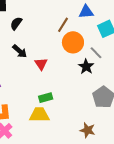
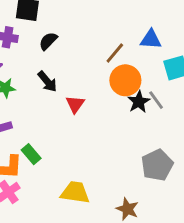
black star: (86, 67) -> (139, 102), moved
green rectangle: (46, 98) -> (31, 154), moved, turned 56
yellow trapezoid: (39, 115) -> (75, 192), moved

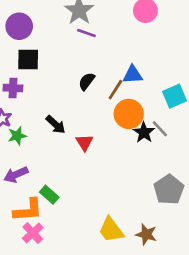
blue triangle: (151, 39) -> (133, 75), moved
black semicircle: (48, 41) -> (87, 81), moved
yellow trapezoid: (75, 192) -> (111, 230), moved, turned -128

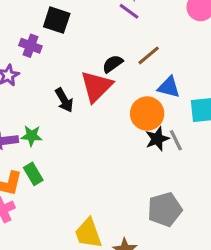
blue triangle: (133, 75) -> (169, 87), moved
brown line: (115, 90) -> (149, 55), moved
green star: (17, 136) -> (32, 136), moved
red triangle: (84, 142) -> (96, 86), moved, size x1.6

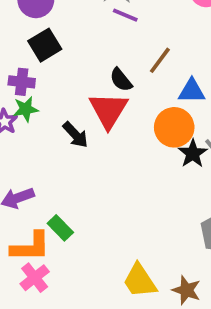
black square: (57, 20) -> (45, 45), turned -36
black semicircle: (113, 64) -> (121, 80), turned -80
green star: (32, 136) -> (26, 109), moved

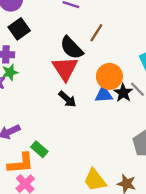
black semicircle: (121, 80) -> (72, 48), size x1.5
blue triangle: (192, 91) -> (104, 95), moved
black arrow: (75, 135) -> (67, 99), moved

